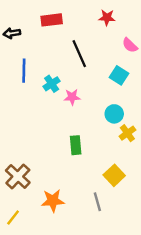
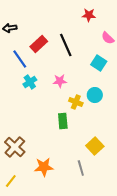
red rectangle: (52, 20) -> (39, 44), moved, turned -36
blue line: (24, 71) -> (20, 59), turned -36
cyan cross: (52, 84) -> (30, 82), moved
yellow cross: (127, 133) -> (76, 102), moved, turned -32

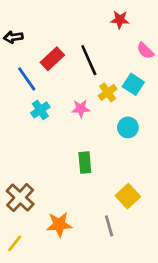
yellow cross: (76, 102) -> (108, 92), moved, turned 32

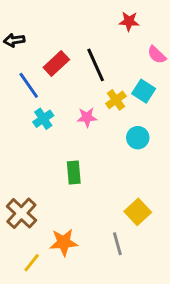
green rectangle: (85, 162) -> (74, 173), moved
yellow line: (15, 243) -> (32, 263), moved

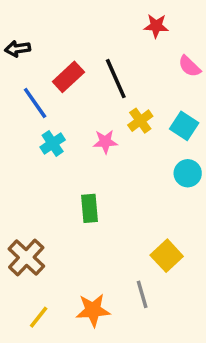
cyan square: (144, 91) -> (184, 126), moved
cyan circle: (138, 138) -> (188, 173), moved
orange star: (64, 242) -> (93, 310), moved

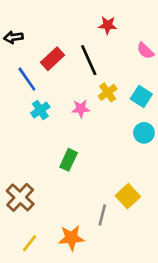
red star: (156, 26) -> (108, 25), moved
green rectangle: (89, 208) -> (69, 160), turned 30
gray line: (142, 294) -> (102, 215), moved, turned 30

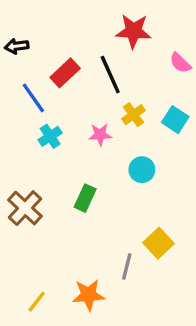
red star: (108, 25) -> (134, 31), size x1.5
cyan circle: (144, 133) -> (142, 170), moved
brown cross: (20, 197) -> (25, 208), moved

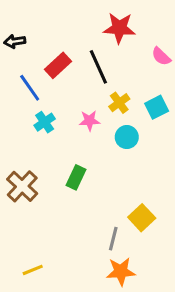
cyan square: (175, 120) -> (157, 107), turned 30
cyan circle: (142, 170) -> (127, 137), moved
orange star: (88, 295) -> (121, 271), moved
yellow line: (37, 302) -> (33, 270), turned 30

